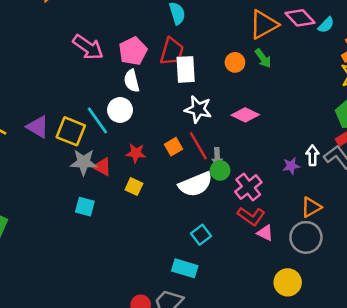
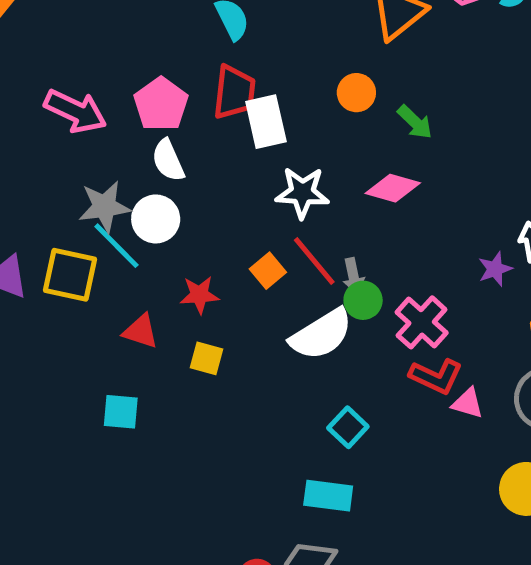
green arrow: (263, 58) -> (415, 122), moved
gray star: (84, 162) -> (104, 207), moved

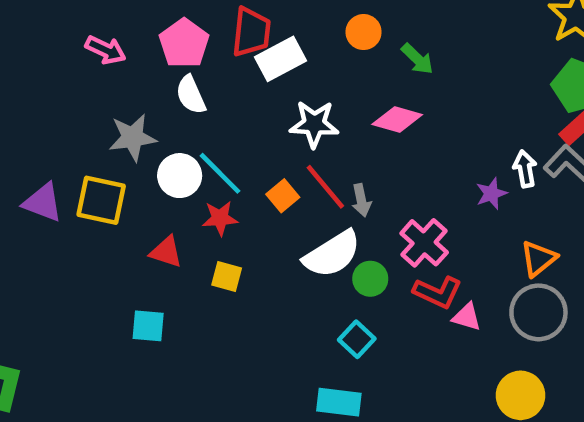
pink arrow: (75, 111) -> (106, 50), size x0.7
white rectangle: (266, 122) -> (281, 59), turned 75
white circle: (156, 219) -> (180, 176), moved
cyan line: (116, 246) -> (220, 173), moved
green circle: (363, 300) -> (370, 279), moved

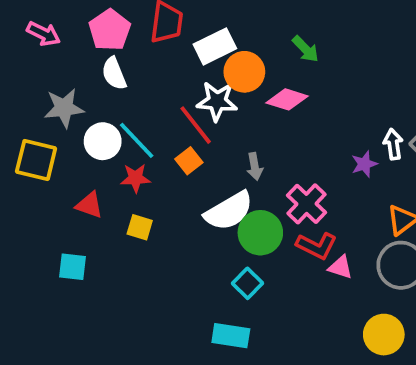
orange circle: (364, 32) -> (244, 72), moved, size x1.4
white rectangle: (281, 59) -> (215, 46), moved
red line: (325, 187) -> (196, 125), moved
green circle: (370, 279) -> (260, 233), size x1.5

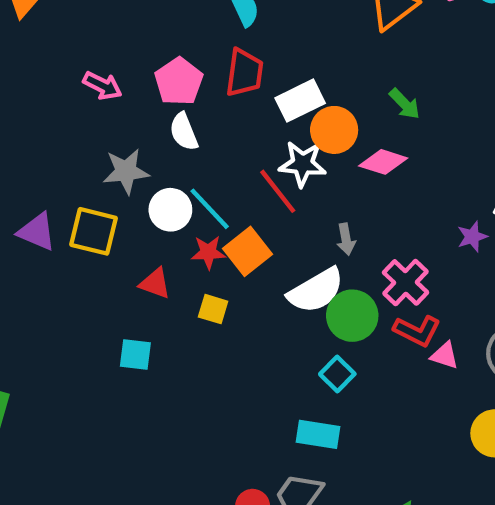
orange square: (189, 161) -> (248, 251), moved, size x1.5

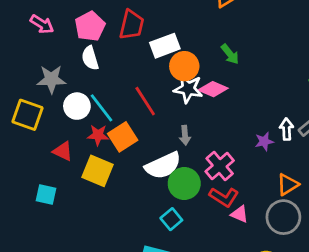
white star: (303, 164) -> (188, 89), moved
yellow square: (213, 309) -> (97, 171), size x1.6

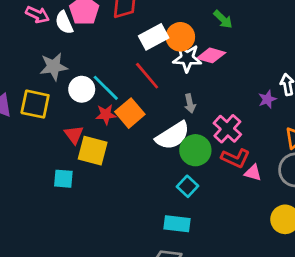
white rectangle: (165, 46) -> (154, 37), moved
white semicircle: (90, 58) -> (64, 23), moved
red triangle: (63, 151) -> (74, 135), turned 35
yellow square: (97, 171) -> (93, 151), moved

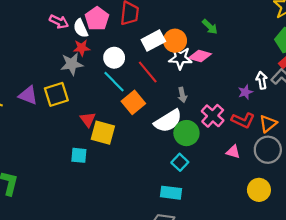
white circle: (82, 89) -> (114, 58), moved
yellow square: (35, 104) -> (56, 94), turned -30
red star: (106, 115) -> (82, 48), moved
red L-shape: (235, 158) -> (243, 120), moved

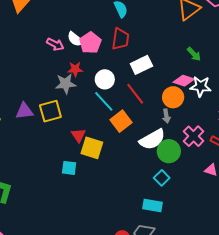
white semicircle: (81, 28) -> (75, 39), moved, turned -30
orange circle: (175, 41) -> (173, 97), moved
white star: (180, 58) -> (201, 86), moved
purple triangle: (28, 95) -> (24, 111), turned -30

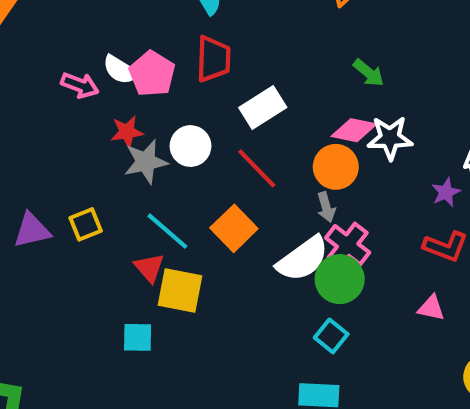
gray star: (66, 84) -> (146, 162), moved
cyan line: (104, 101) -> (167, 231), moved
yellow square: (50, 111) -> (86, 224), size x0.7
pink cross: (193, 136) -> (348, 245), moved

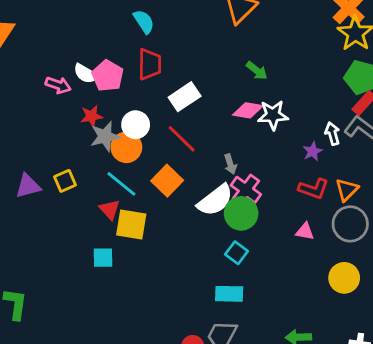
orange circle: (336, 167) -> (126, 147), moved

